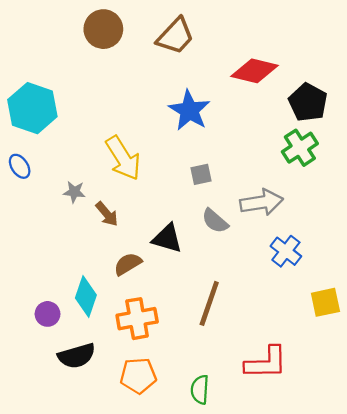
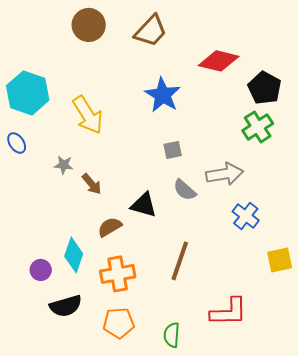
yellow arrow: (123, 158) -> (88, 115), moved

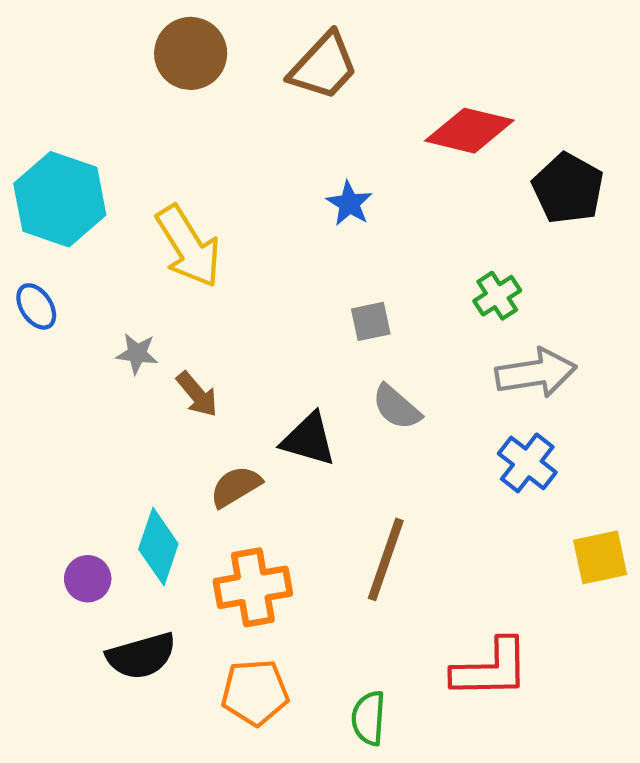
blue star: (163, 95) -> (349, 203), size x0.6
green cross: (258, 127) -> (497, 296), moved, size x0.7
gray arrow: (225, 174) -> (536, 373), moved

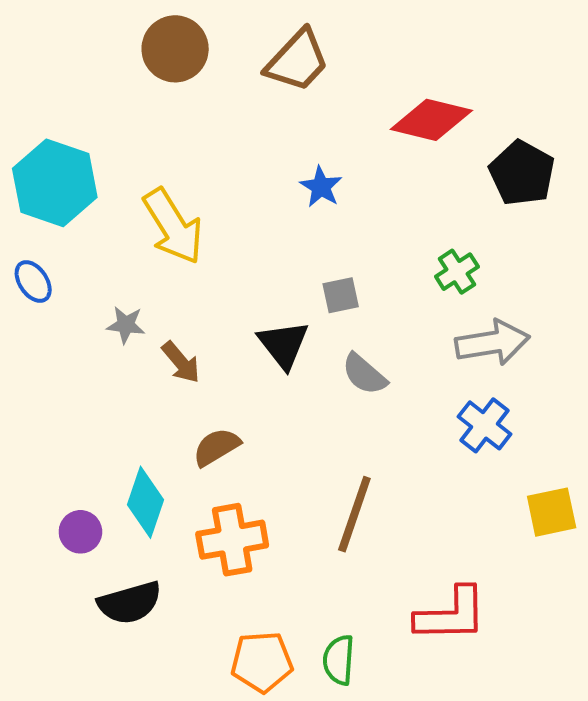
black triangle: (309, 439) -> (283, 345), moved, turned 36
orange pentagon: (255, 692) -> (262, 662), moved

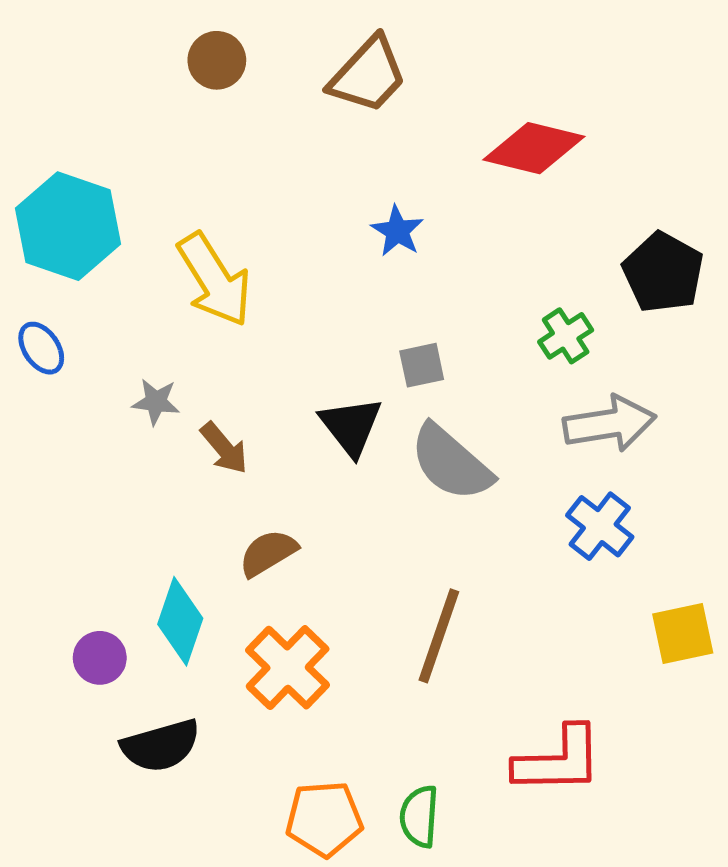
brown circle: (175, 49) -> (217, 60), size x0.7
black pentagon: (522, 173) -> (663, 272), moved
gray semicircle: (364, 374) -> (451, 463), size x1.5
orange cross: (232, 540) -> (288, 668), turned -36

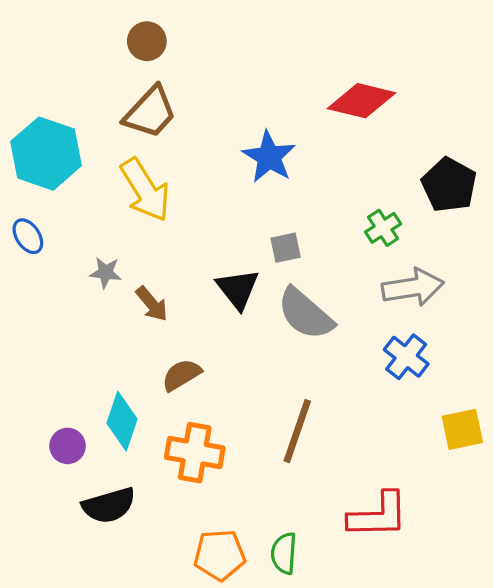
brown trapezoid: (368, 75) -> (150, 112), moved
blue star: (397, 231) -> (269, 157), size x1.5
orange cross: (288, 668) -> (195, 453), turned -34

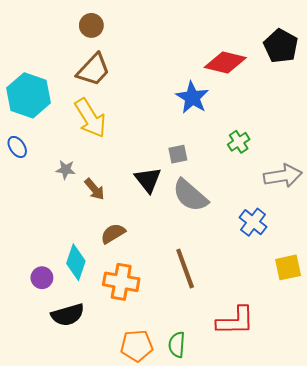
blue star: (269, 157) -> (192, 98), moved
black pentagon: (449, 185) -> (281, 46), moved
gray arrow: (413, 287) -> (283, 176), moved
brown line: (297, 431) -> (185, 268), turned -39

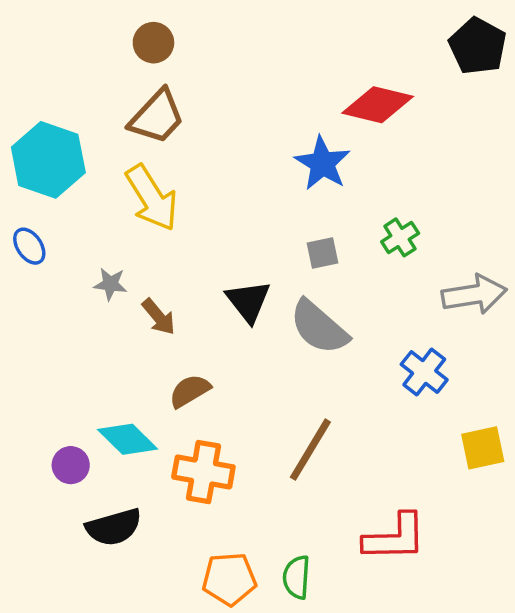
black pentagon: (281, 46) -> (478, 46), moved
gray square: (178, 154) -> (322, 253), moved
cyan diamond: (76, 262) -> (128, 439), turned -64
brown line: (185, 268) -> (310, 450), turned 51

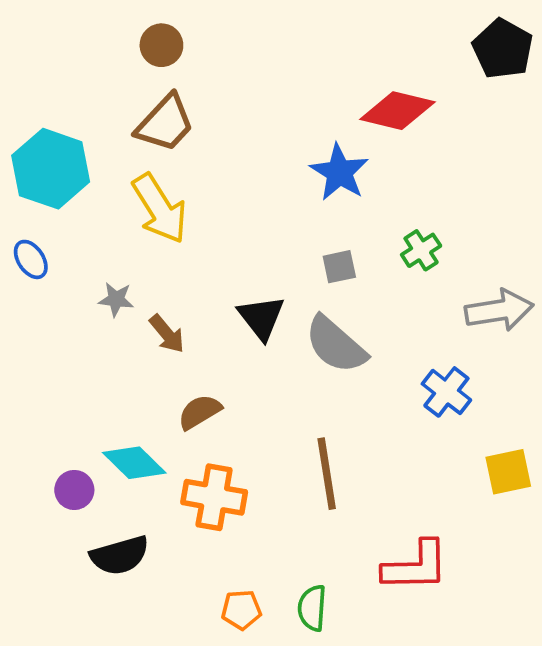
brown line: (310, 450) -> (327, 474), turned -40
orange pentagon: (229, 579) -> (241, 610), size x0.7

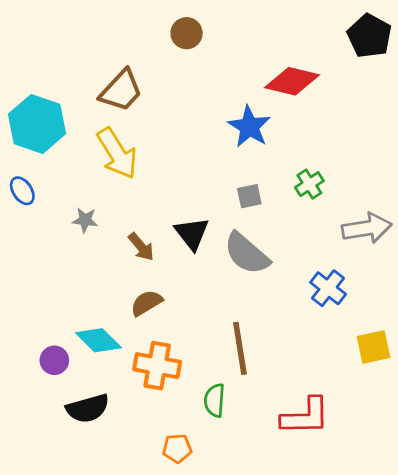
brown circle: (161, 45) -> (187, 33), moved
brown arrow: (167, 334) -> (141, 247), moved
green semicircle: (312, 608) -> (215, 400), moved

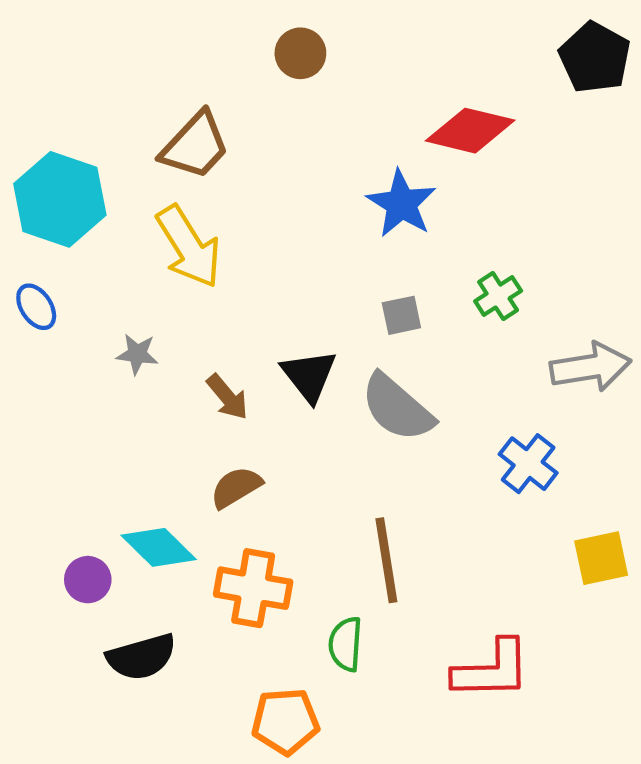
orange pentagon: (177, 448) -> (285, 721), size x1.4

